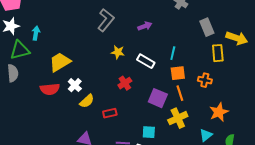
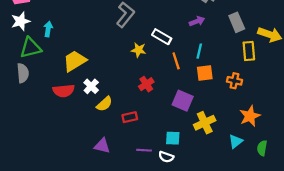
purple arrow: (145, 26) -> (197, 21), moved
white rectangle: (146, 61) -> (162, 37), moved
orange line: (180, 93) -> (176, 61), moved

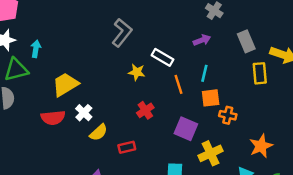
orange cross: (234, 81) -> (228, 115), moved

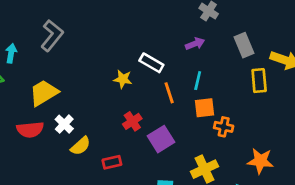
gray L-shape: (122, 33) -> (52, 36), moved
purple square: (186, 129) -> (161, 139), moved, turned 35
orange star: (261, 146) -> (260, 161), turned 30

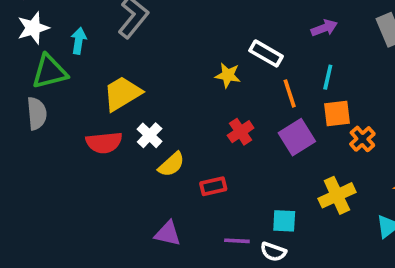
orange cross: (224, 127) -> (362, 139), turned 36
purple square: (161, 139) -> (297, 137), moved

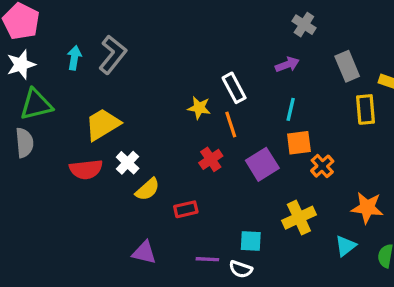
cyan arrow: (79, 41) -> (74, 58), moved
white rectangle: (266, 53) -> (234, 88), turned 32
orange line: (290, 93) -> (231, 124), moved

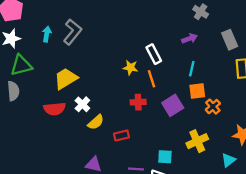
red cross: (211, 159) -> (138, 102), turned 32

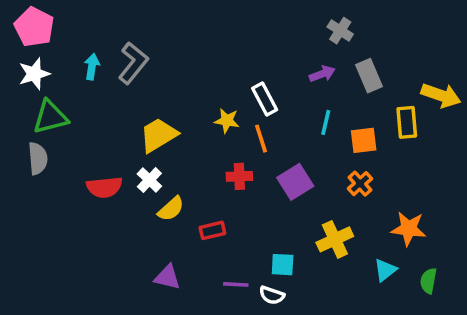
gray rectangle: (230, 40) -> (369, 76), moved
yellow trapezoid: (66, 79) -> (158, 135), moved
orange square: (197, 91) -> (364, 140), moved

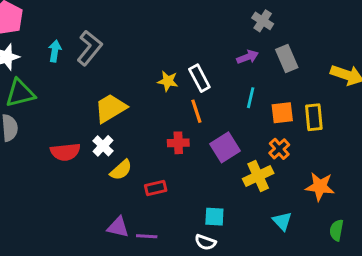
yellow star: (227, 121) -> (168, 81), moved
yellow rectangle: (407, 122) -> (314, 117), moved
yellow cross: (335, 239) -> (258, 176), moved
cyan triangle: (385, 270) -> (282, 221), moved, turned -35
purple line: (236, 284) -> (147, 236), moved

